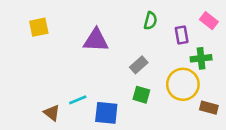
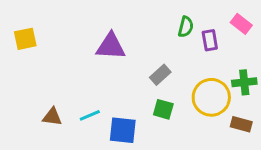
green semicircle: (150, 21) -> (186, 27), moved
yellow square: (39, 27) -> (25, 39), moved
green cross: (201, 58) -> (244, 82), moved
brown triangle: (52, 113) -> (52, 117), moved, turned -30

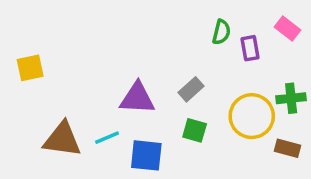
yellow square: (25, 39) -> (30, 68), moved
purple triangle: (111, 46) -> (137, 98), moved
brown triangle: (52, 117) -> (62, 139), size x1.6

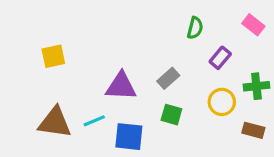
purple rectangle: (250, 48) -> (220, 58), moved, turned 50
yellow square: (30, 68) -> (53, 56), moved
yellow circle: (252, 116) -> (222, 102), size x0.7

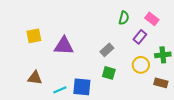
pink rectangle: (253, 25) -> (152, 19), moved
purple triangle: (121, 86) -> (64, 46), moved
cyan line: (94, 121) -> (60, 90), moved
brown triangle: (55, 122) -> (35, 78), size x0.7

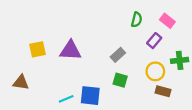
yellow square: (34, 36) -> (37, 49), moved
brown triangle: (35, 78) -> (21, 82), moved
brown rectangle: (161, 83) -> (163, 91), moved

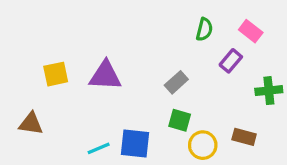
yellow circle: (155, 71) -> (203, 145), moved

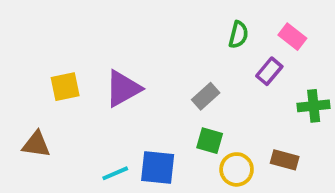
purple triangle: (105, 76) -> (123, 89), turned -32

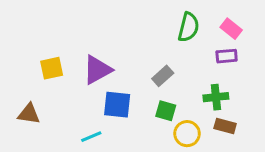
green semicircle: (238, 35) -> (189, 27), size x1.4
purple rectangle: (269, 71) -> (227, 56), moved, turned 45
green cross: (314, 106) -> (216, 97), moved
blue square: (158, 168) -> (117, 105), moved

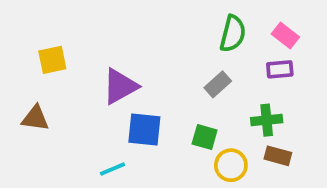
yellow square: (52, 68) -> (52, 60), moved
gray rectangle: (163, 76) -> (218, 84), moved
brown triangle: (29, 114) -> (35, 118), moved

